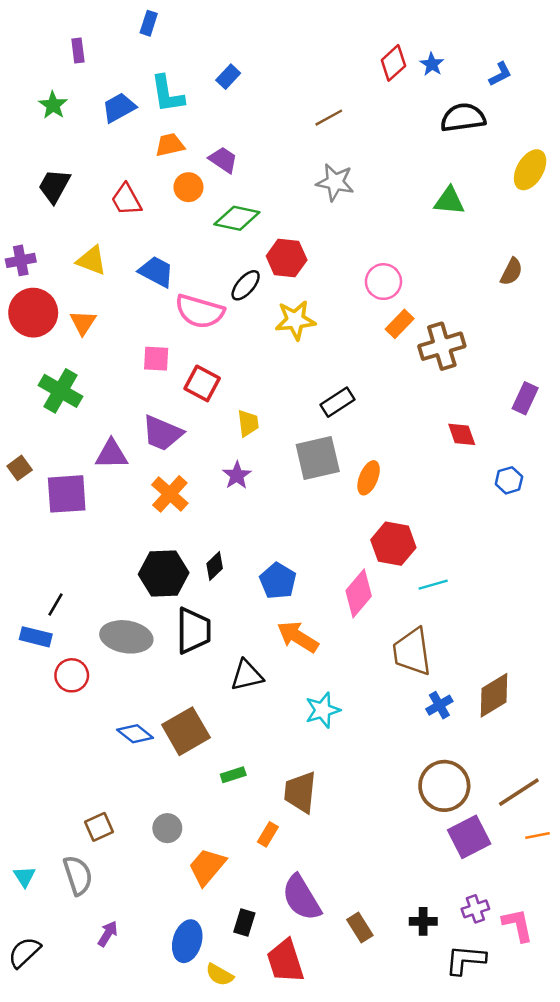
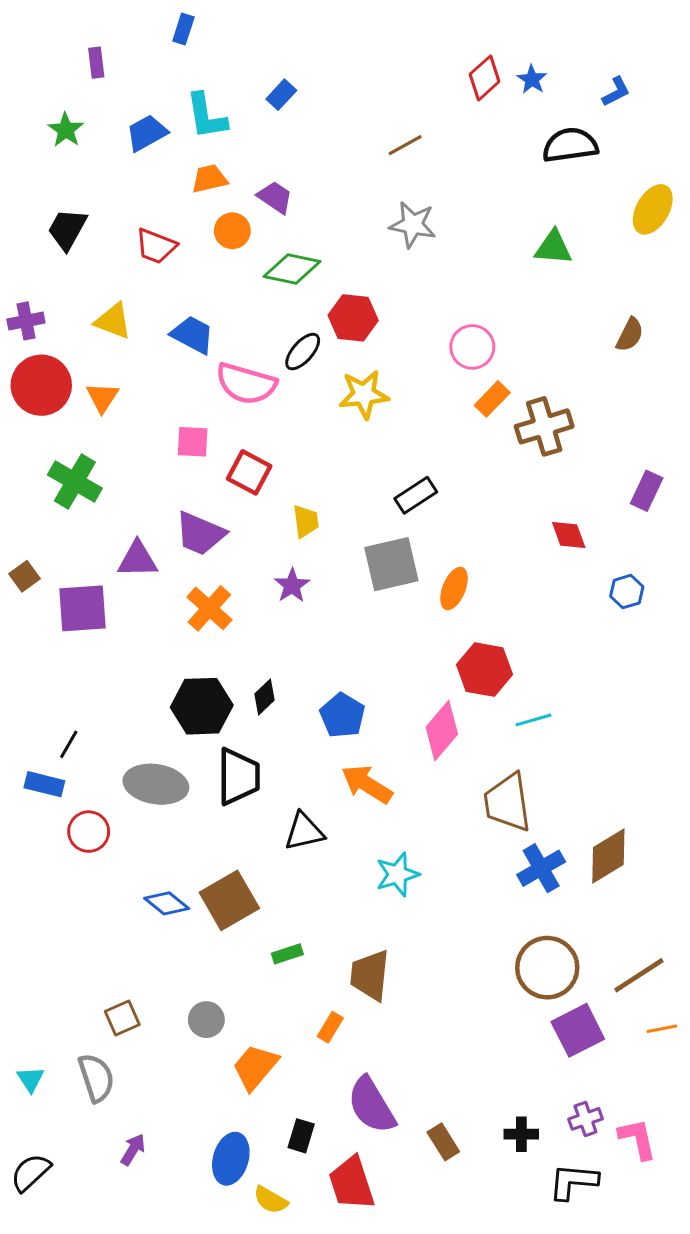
red trapezoid: (126, 200) -> (156, 246), turned -40
blue cross: (439, 705) -> (541, 868), size x1.4

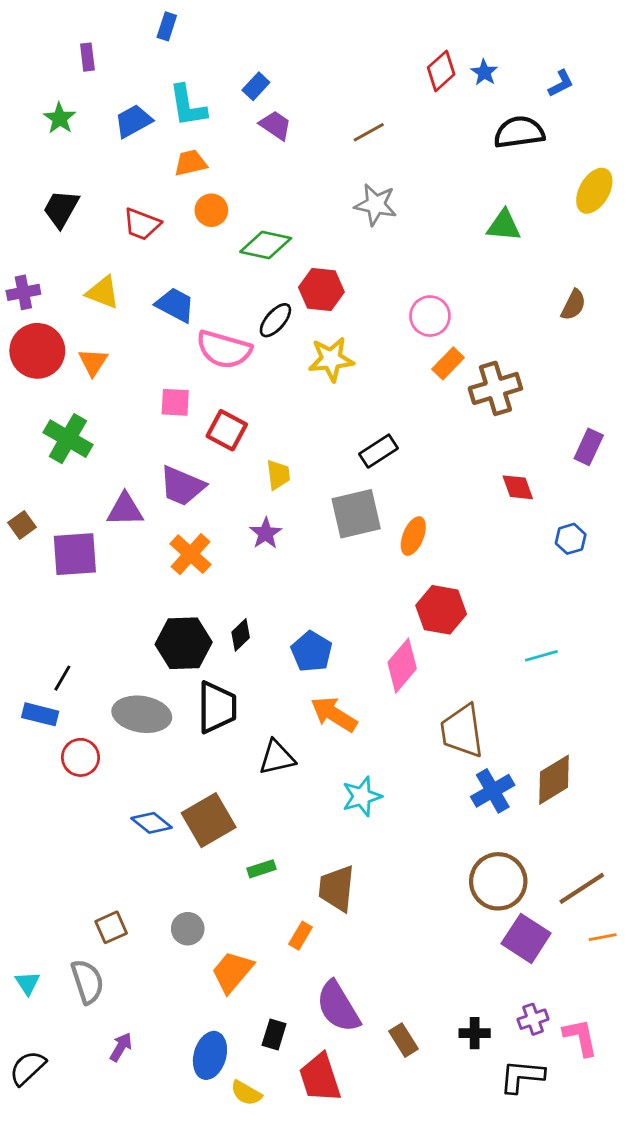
purple trapezoid: (275, 197) -> (275, 125), moved
cyan line: (533, 720) -> (541, 656), moved
purple square: (578, 1030) -> (526, 938), turned -30

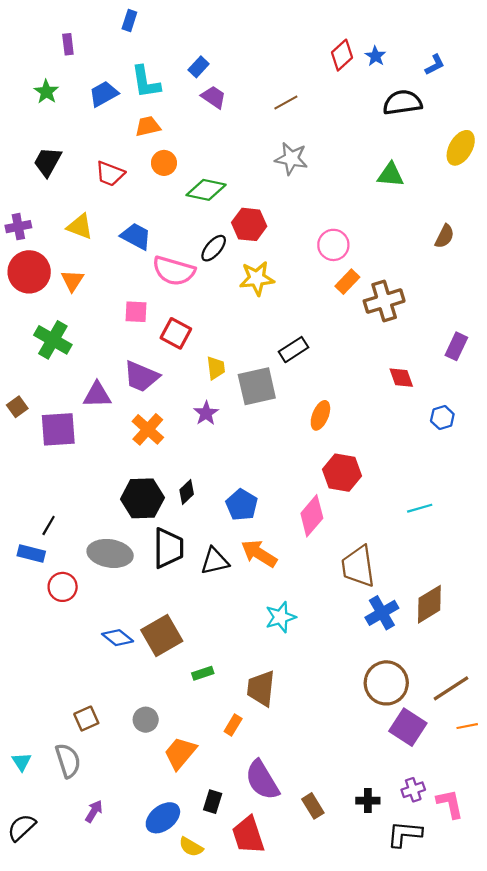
gray square: (356, 514) -> (257, 386), moved
black triangle: (277, 757) -> (215, 561), moved
blue ellipse: (210, 1055) -> (163, 818), turned 36

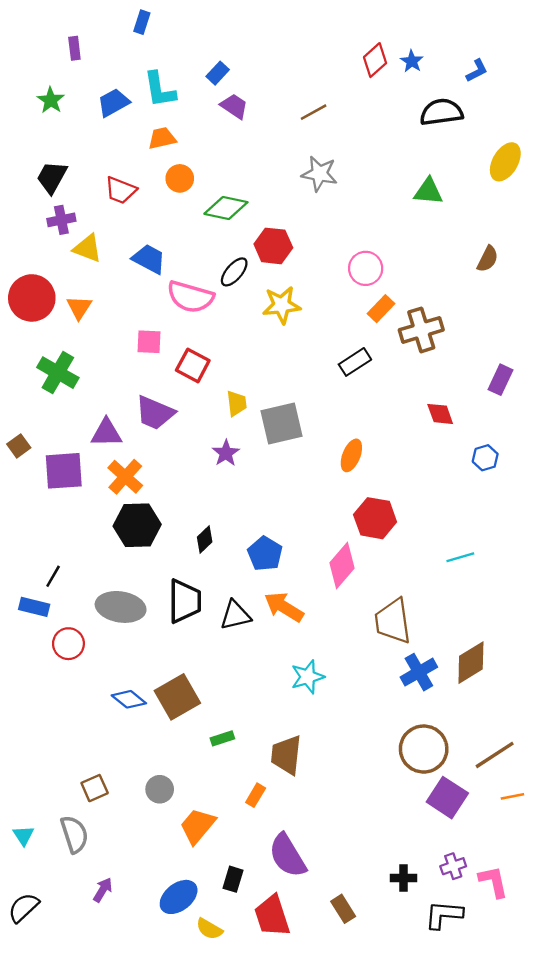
purple cross: (18, 227) -> (61, 220), moved
black rectangle: (293, 350) -> (355, 362), moved
orange cross: (148, 429) -> (125, 477), moved
black hexagon: (142, 498) -> (137, 525), moved
brown rectangle: (313, 806) -> (343, 909), moved

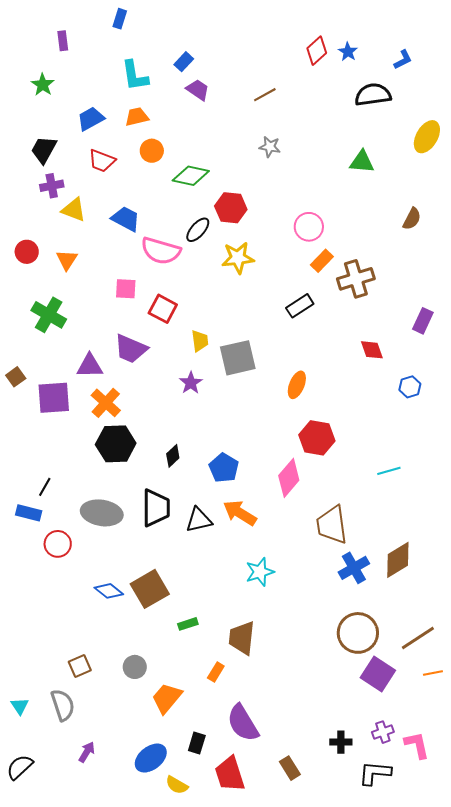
blue trapezoid: (113, 103) -> (91, 119), moved
gray star: (319, 174) -> (270, 147), size x0.7
red circle: (32, 298) -> (27, 252), size x0.6

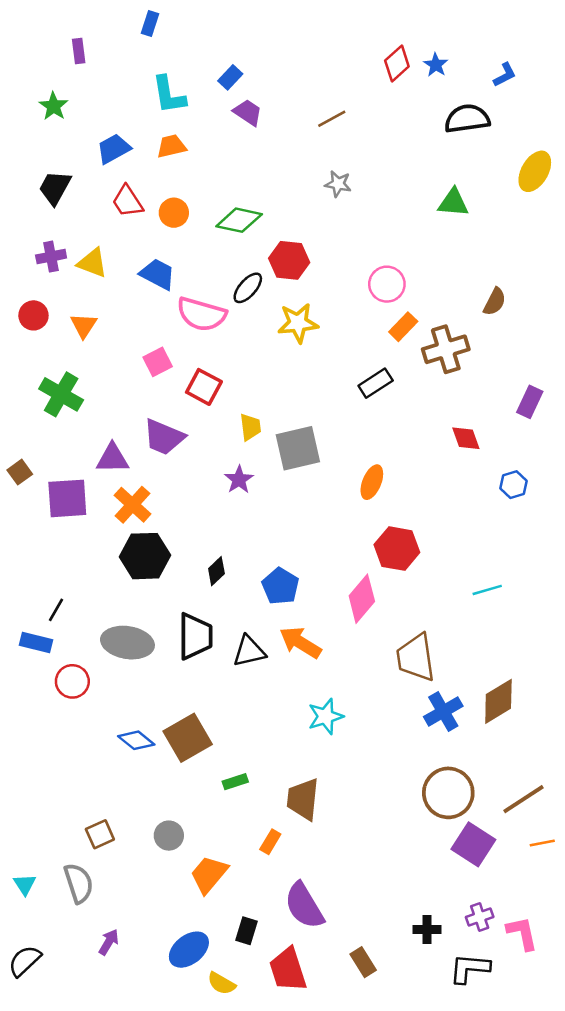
orange circle: (152, 151) -> (174, 213), moved
red trapezoid: (102, 161) -> (127, 201), turned 36
purple cross: (52, 186) -> (51, 257), moved
brown semicircle: (412, 219) -> (495, 302), moved
pink square: (126, 289) -> (158, 362), turned -30

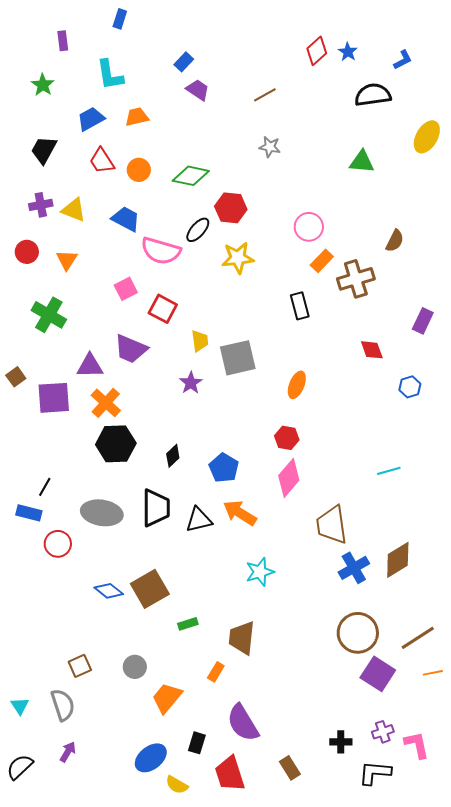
cyan L-shape: (169, 95) -> (110, 75), moved
black rectangle: (376, 383) -> (300, 306), turned -72
red hexagon: (397, 549) -> (287, 438), moved, size x0.7
purple arrow: (109, 942) -> (68, 752), moved

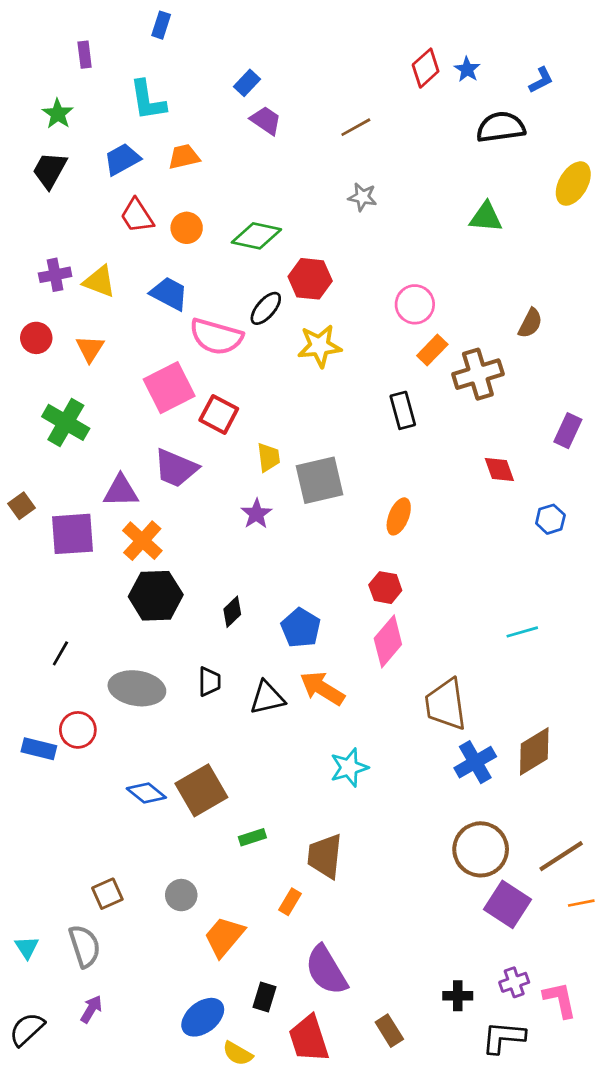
black trapezoid: (44, 150) -> (50, 170), moved
pink square: (126, 289) -> (169, 388), size x1.6
black trapezoid: (156, 508) -> (209, 682), size x0.6
blue rectangle: (29, 513) -> (39, 749), moved

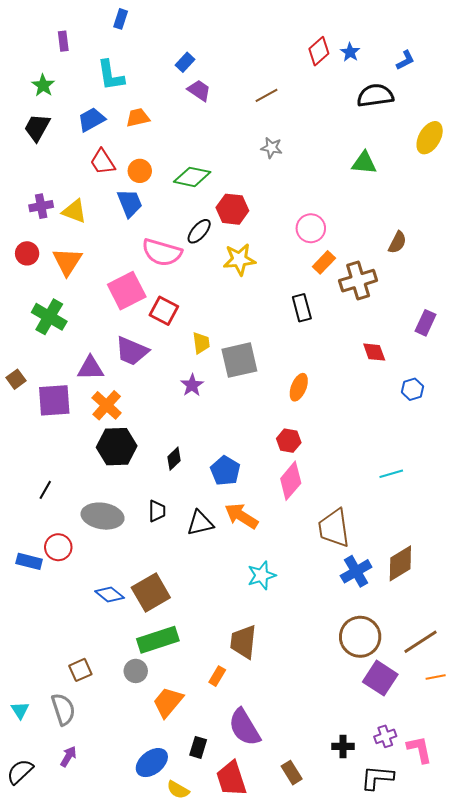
blue trapezoid: (169, 294) -> (130, 203), moved, turned 40
orange triangle: (90, 349) -> (67, 261), size x1.4
green rectangle: (252, 837) -> (158, 640), moved, size x2.0

